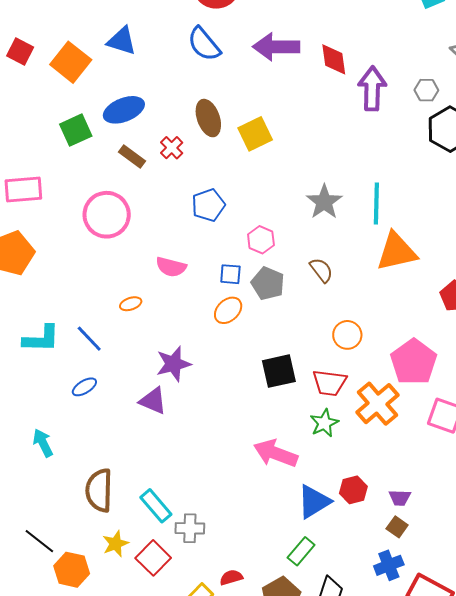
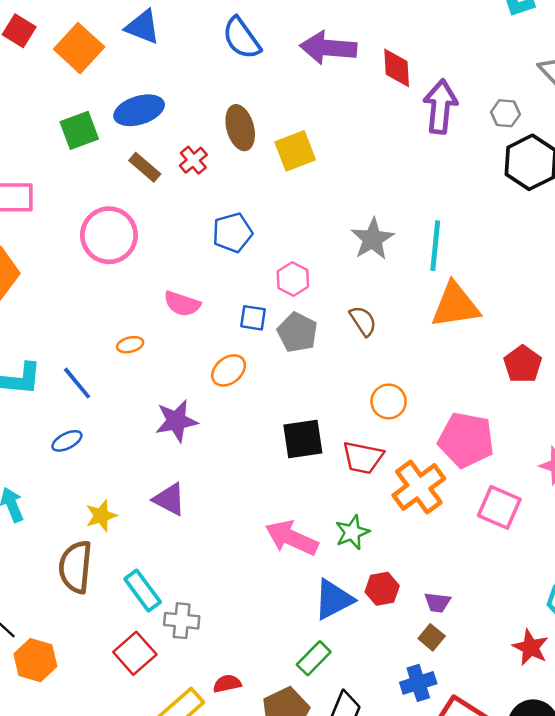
orange ellipse: (228, 310) -> (229, 370), moved
pink pentagon: (414, 362) -> (466, 440), turned -30
purple triangle: (153, 401) -> (169, 499), moved
green star: (324, 423) -> (352, 532), moved
yellow star: (116, 544) -> (101, 516), moved

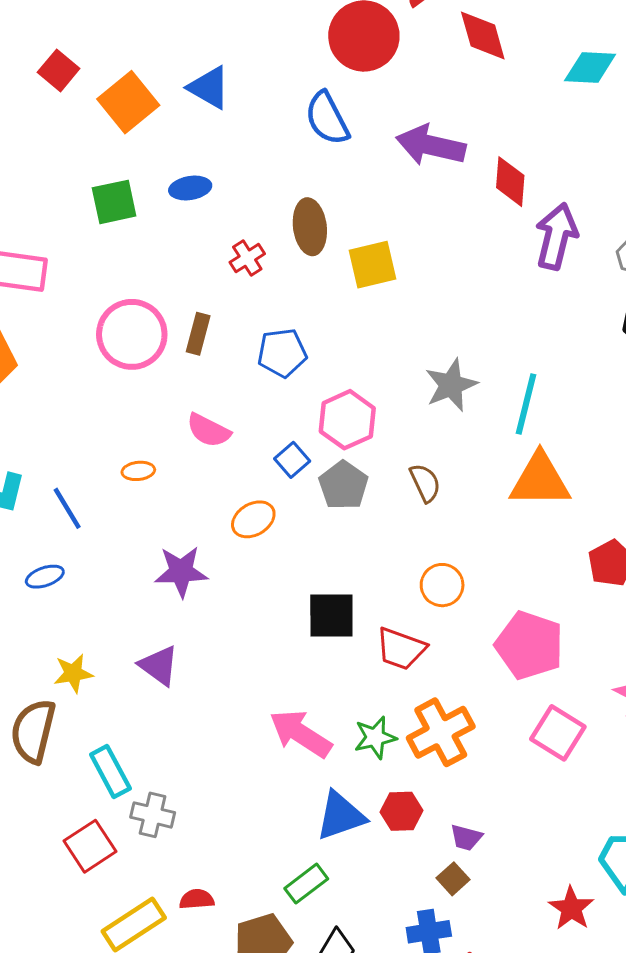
blue ellipse: (139, 110) -> (190, 188), size x0.7
brown rectangle: (145, 167) -> (198, 334), moved, turned 56
pink hexagon: (293, 279) -> (347, 420), size x1.4
blue square: (253, 318) -> (292, 460), turned 32
orange cross: (419, 487) -> (441, 732), moved

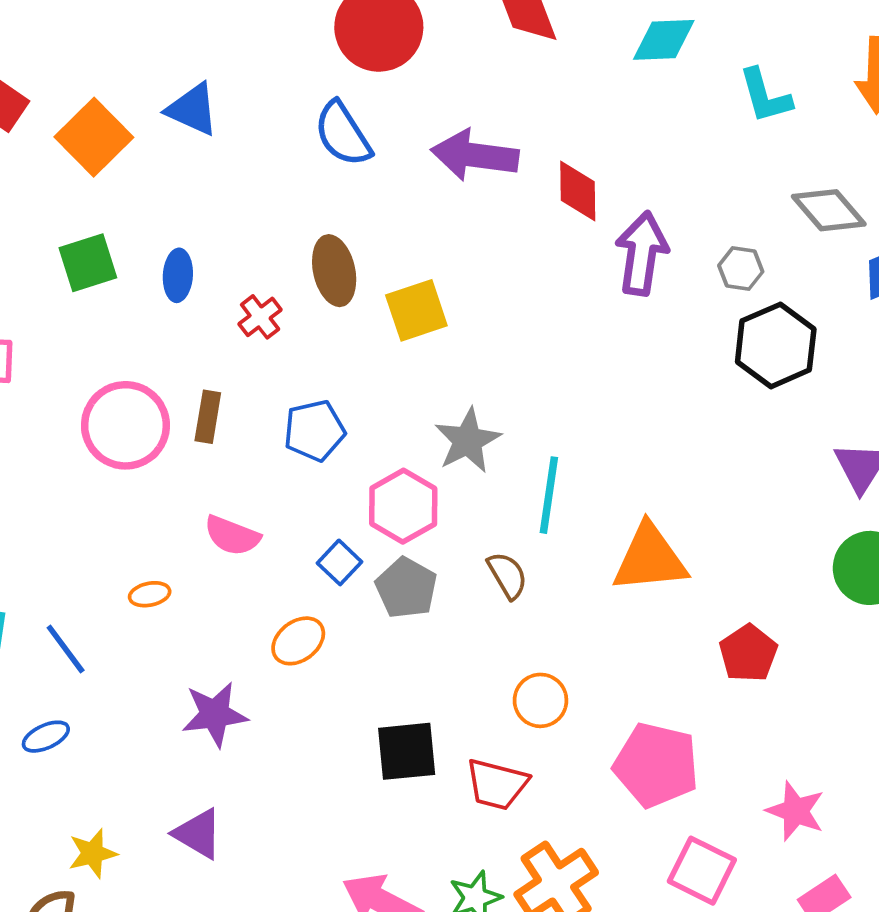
blue ellipse: (190, 188) -> (178, 275), moved, turned -72
gray star: (451, 385) -> (468, 441), moved
cyan line: (526, 404) -> (549, 495), moved

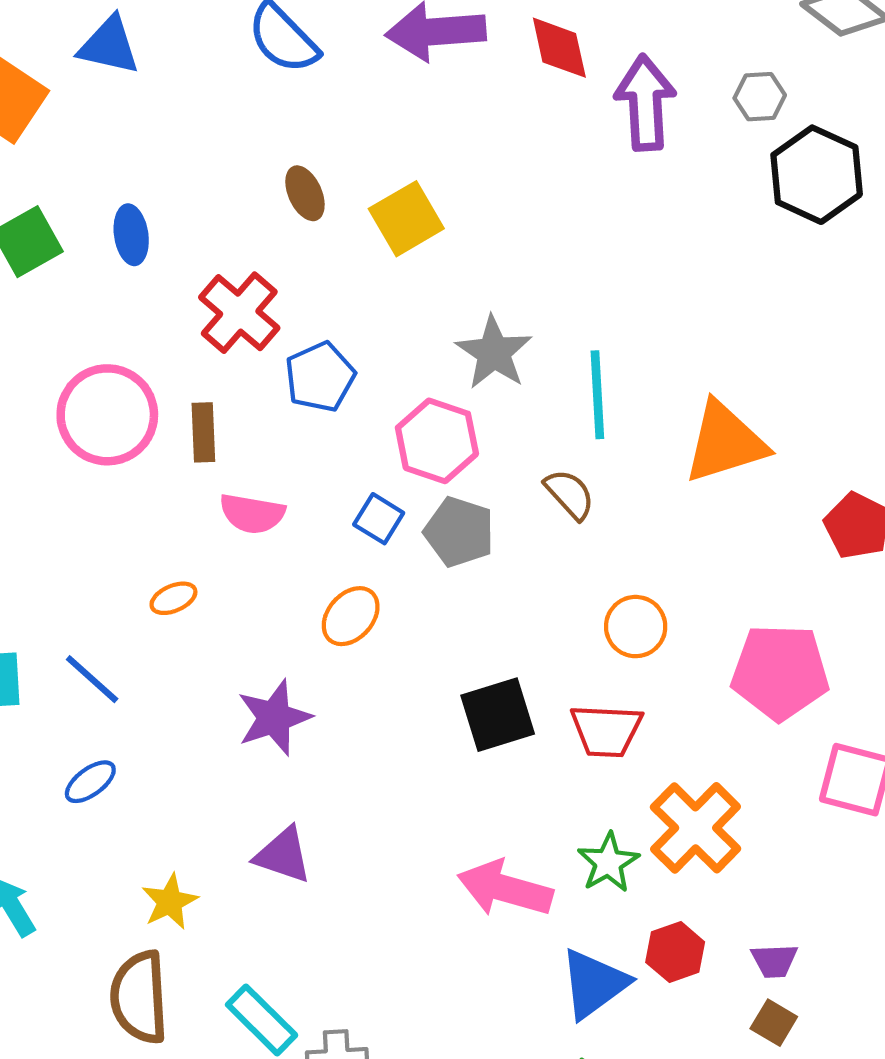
brown ellipse: (334, 271) -> (305, 193), size x0.7
red cross: (260, 317) -> (239, 313), moved, size x1.6
brown rectangle: (208, 417) -> (203, 432), moved

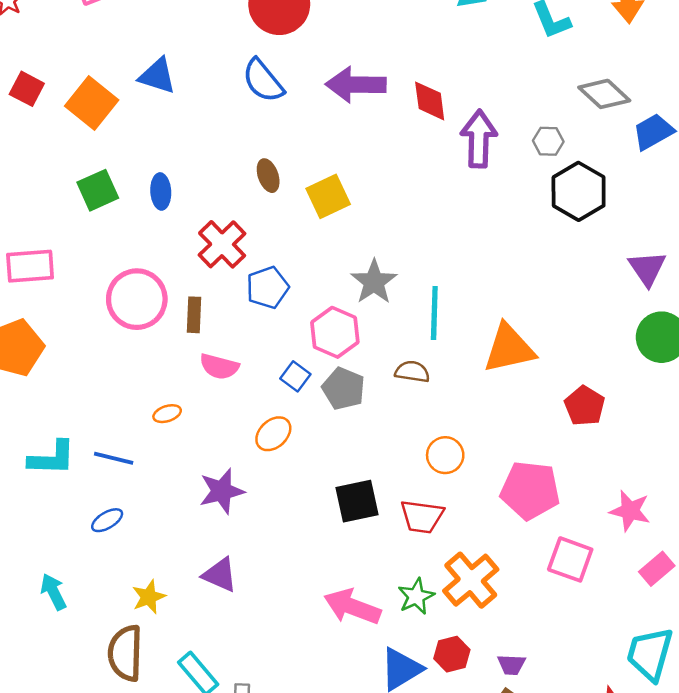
brown semicircle: (570, 494) -> (412, 372), turned -44
blue line: (92, 679) -> (114, 458), turned -33

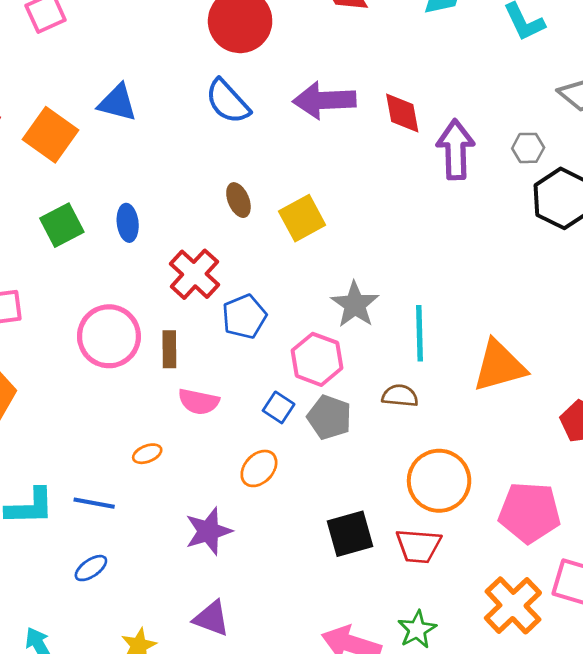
orange circle: (445, 455) -> (439, 481), size x1.6
orange cross: (471, 580) -> (513, 605), moved

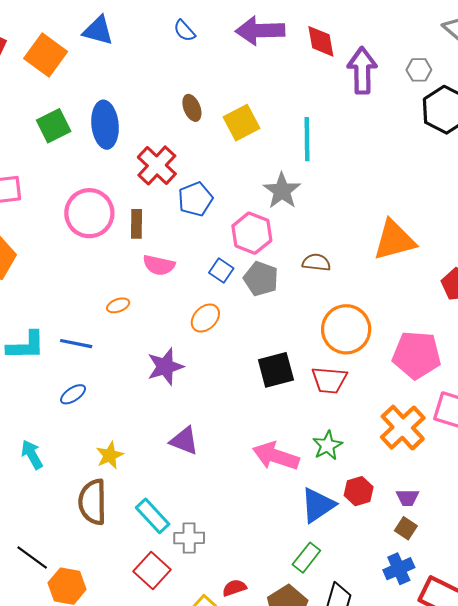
blue semicircle: (228, 102) -> (184, 31), size x0.6
blue ellipse: (128, 223) -> (105, 125), size x1.6
cyan line: (419, 333) -> (307, 139), moved
purple triangle: (211, 618) -> (184, 441), moved

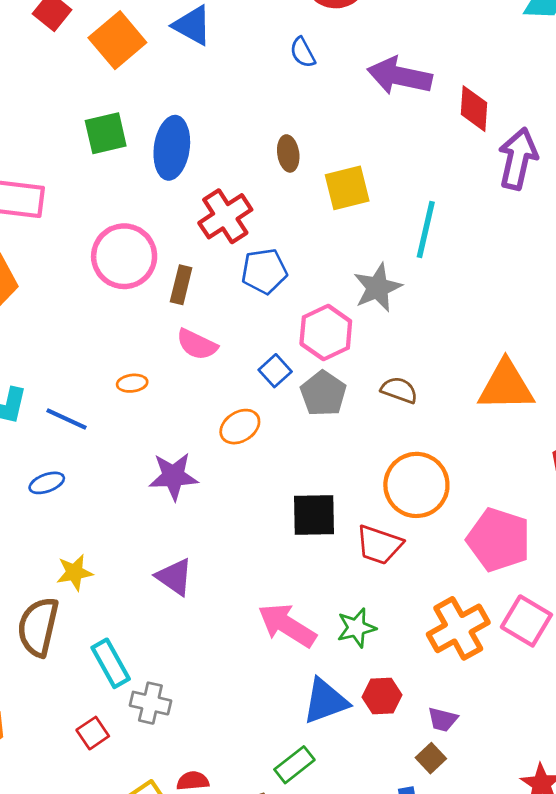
red square: (152, 571) -> (93, 733), size x0.7

